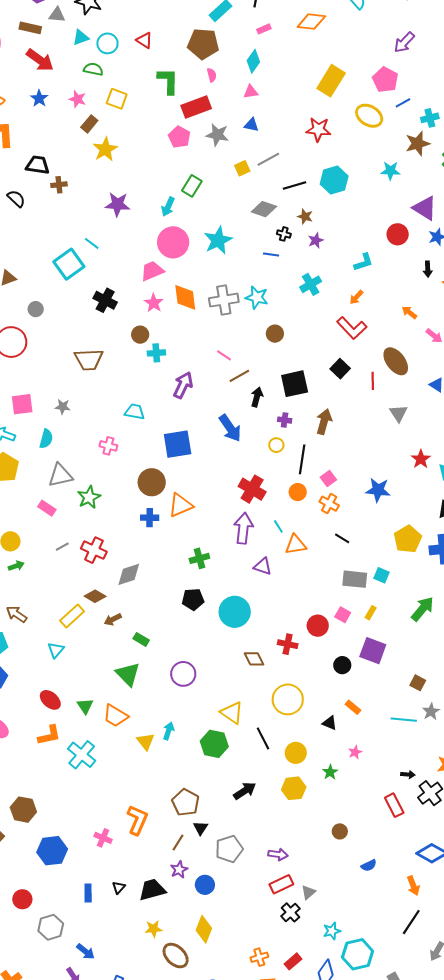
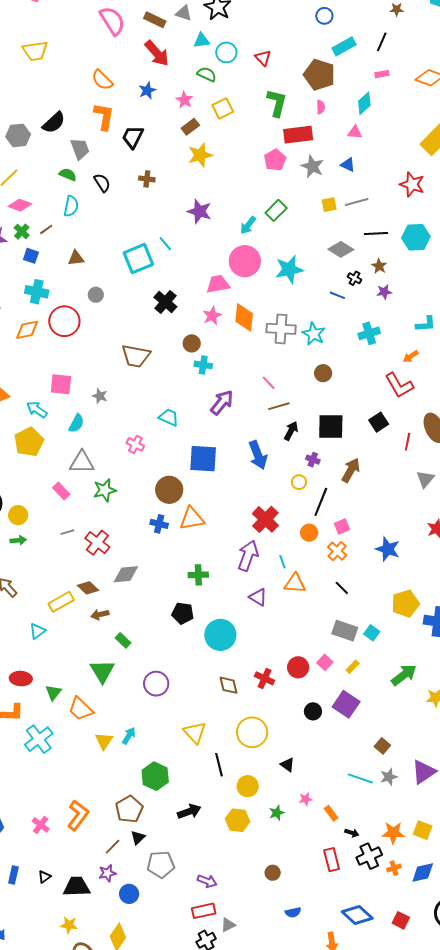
yellow square: (117, 99) -> (223, 108), turned 30
black trapezoid: (38, 165) -> (133, 137), moved, turned -85
red ellipse: (50, 700) -> (21, 679), turned -50
orange rectangle: (353, 707) -> (331, 813), moved
green hexagon: (214, 744) -> (155, 776), moved

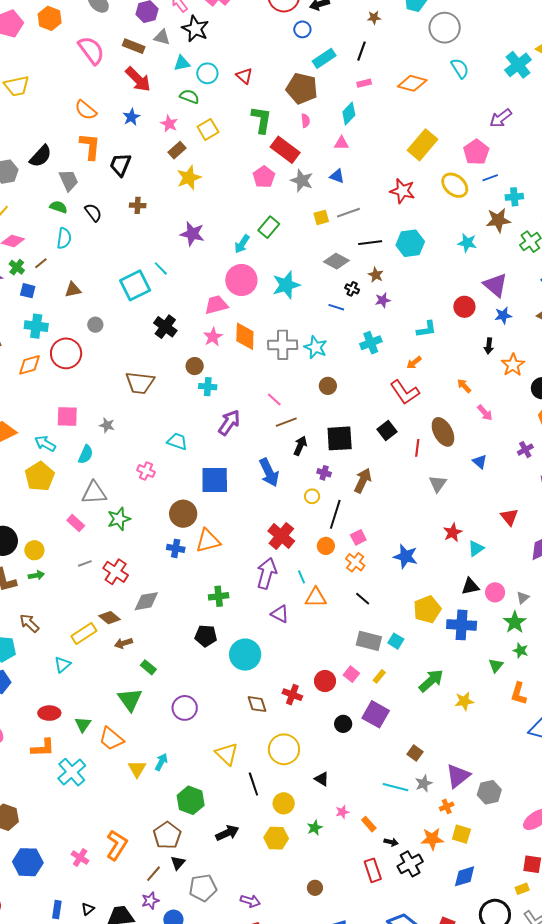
red rectangle: (298, 135) -> (285, 150), turned 48
orange cross: (394, 868) -> (447, 806), moved

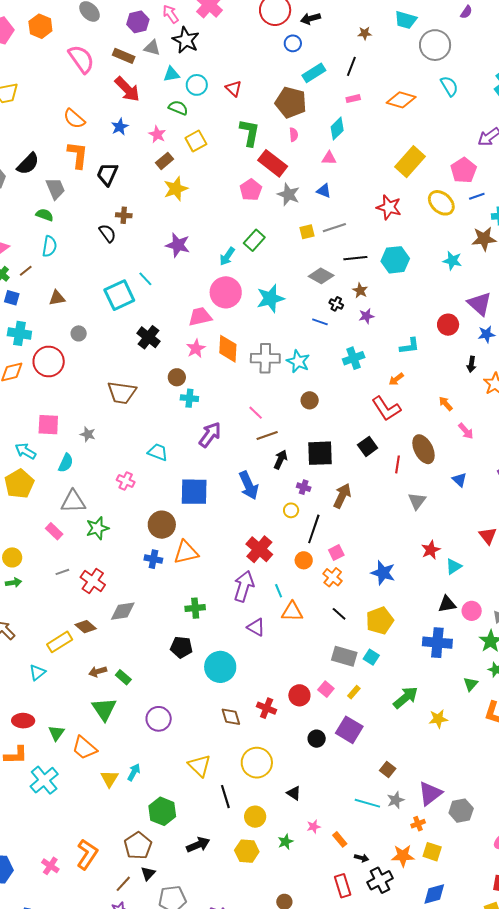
black semicircle: (93, 212) -> (107, 233), moved
yellow pentagon: (427, 609) -> (380, 621), moved
brown arrow: (123, 643) -> (98, 672), moved

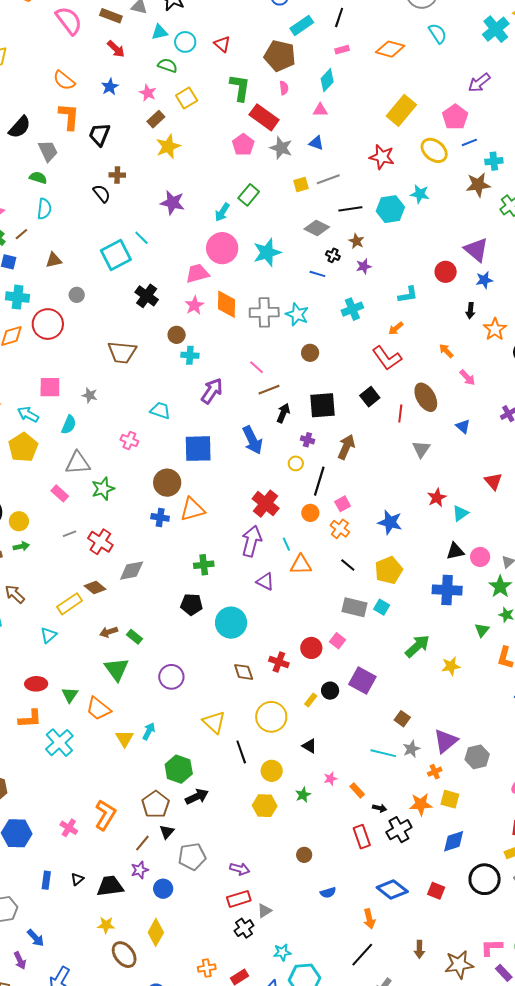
red arrow: (127, 89) -> (116, 49), size x0.7
cyan star: (452, 261) -> (420, 194), moved
yellow rectangle: (354, 692) -> (311, 700), moved
black arrow: (198, 845) -> (197, 797), moved

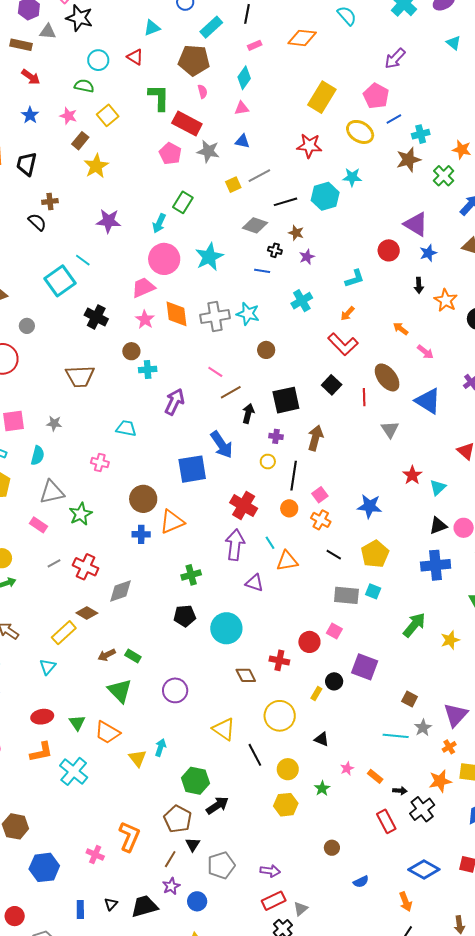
cyan triangle: (160, 32) -> (152, 28), moved
blue triangle: (463, 426) -> (428, 401), size x1.8
blue square: (198, 449) -> (192, 469), moved

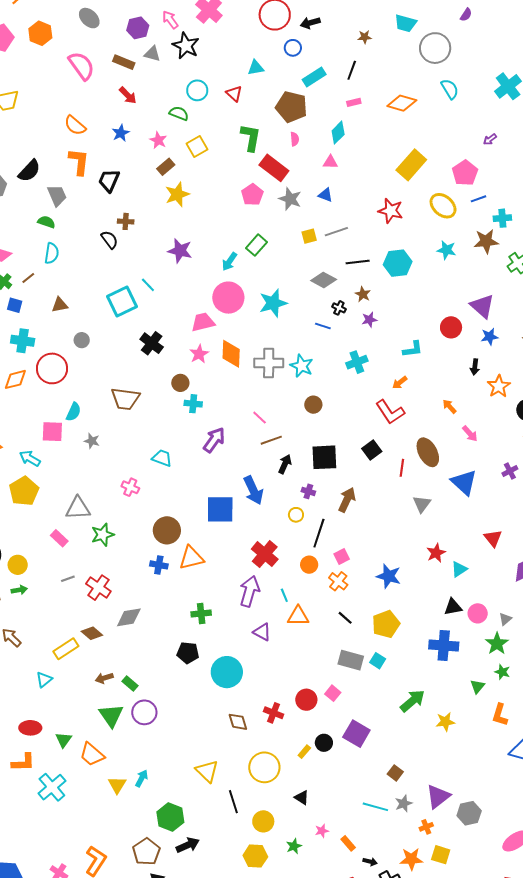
purple arrow: (395, 59) -> (490, 139), size x0.6
cyan star: (352, 177) -> (446, 250), moved
cyan semicircle: (38, 456) -> (74, 412), moved
purple circle: (175, 690) -> (144, 712), moved

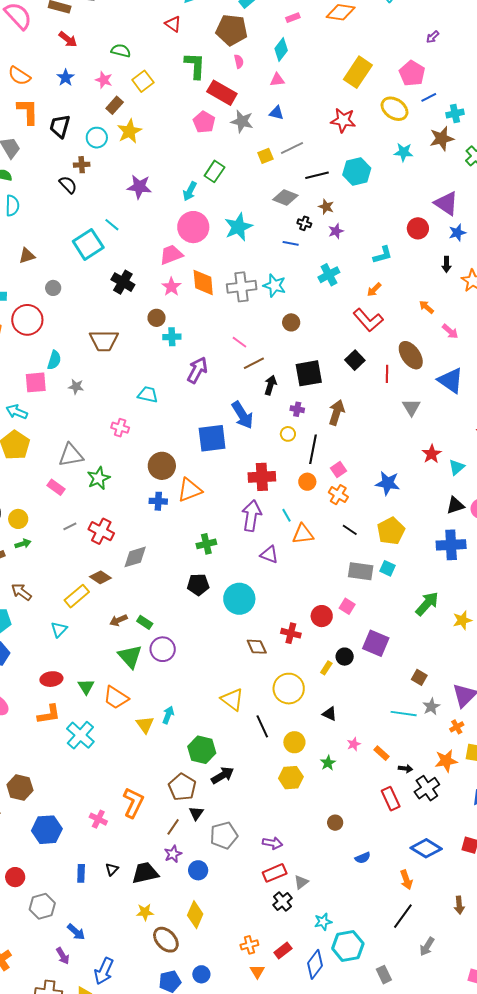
cyan circle: (197, 90) -> (97, 138), moved
red cross: (265, 554) -> (262, 477), turned -36

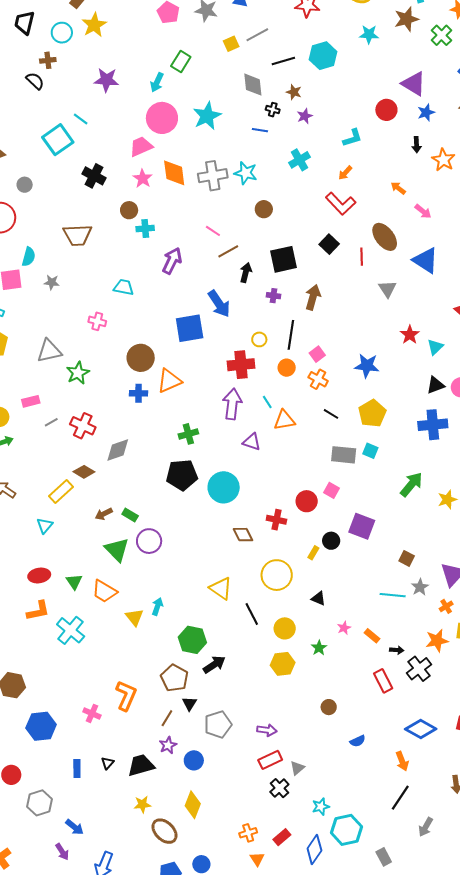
gray diamond: (285, 198) -> (253, 85), turned 65
yellow circle: (288, 434) -> (259, 339), moved
pink rectangle: (56, 487) -> (31, 401), moved, turned -48
black pentagon: (198, 585) -> (182, 475), size x1.4

